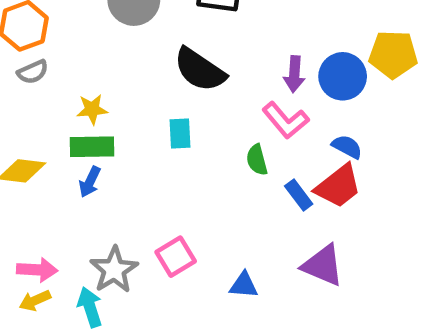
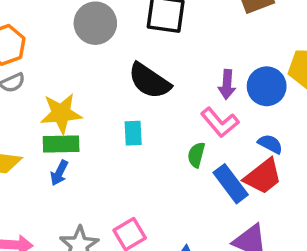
yellow star: (92, 109) -> (61, 113), size x1.6
green semicircle: (257, 160) -> (196, 155), turned 30
blue rectangle: (299, 195) -> (231, 184), size x1.5

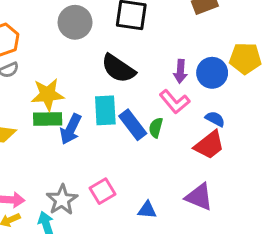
cyan rectangle: (133, 133) -> (105, 110), size x1.5
blue arrow: (59, 173) -> (71, 129), moved, size x1.5
blue rectangle: (231, 184) -> (133, 125), moved

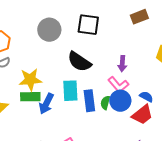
blue circle: (212, 73) -> (120, 101), moved
blue rectangle: (133, 125) -> (89, 101), turned 30

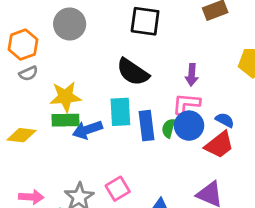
gray circle: (49, 30) -> (70, 24), moved
pink L-shape: (118, 85) -> (186, 104), turned 135
blue arrow: (46, 104) -> (87, 130), turned 45

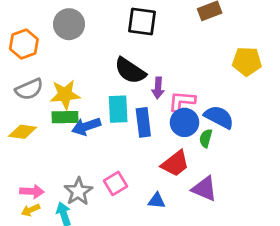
gray semicircle: (28, 73) -> (29, 89), moved, size x1.5
purple arrow: (192, 75) -> (158, 88), moved
blue semicircle: (225, 120) -> (219, 117), size x1.6
green semicircle: (168, 128) -> (206, 138), moved
red trapezoid: (219, 145) -> (175, 164), moved

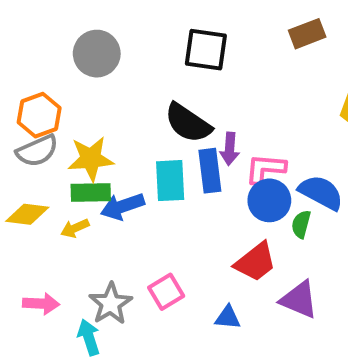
orange hexagon: (24, 44) -> (39, 115), moved
blue rectangle: (143, 122) -> (210, 171), moved
yellow arrow: (31, 210) -> (75, 228), moved

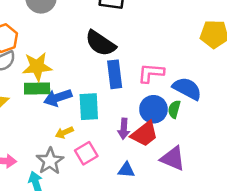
purple arrow: (230, 149) -> (124, 129), moved
cyan rectangle: (170, 181) -> (89, 107), moved
blue circle: (269, 200) -> (153, 109), moved
yellow arrow: (75, 228) -> (64, 133), moved

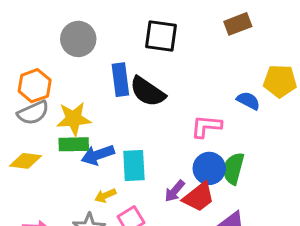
blue rectangle: (115, 74) -> (120, 80), moved
blue semicircle: (187, 89) -> (248, 101), moved, size x0.7
green semicircle: (174, 109) -> (233, 168), size x1.5
purple arrow: (124, 129) -> (175, 191), turned 36

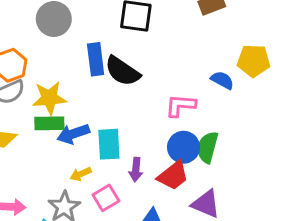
purple arrow: (175, 191) -> (136, 170), moved, turned -35

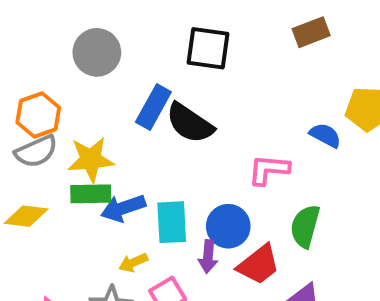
blue rectangle: (96, 59) -> (153, 107), turned 36
blue circle: (184, 147) -> (228, 226), moved

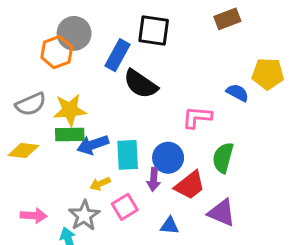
blue rectangle: (153, 107) -> (117, 55), moved
orange hexagon: (38, 115) -> (57, 52), moved

